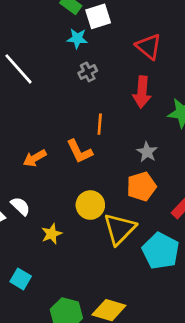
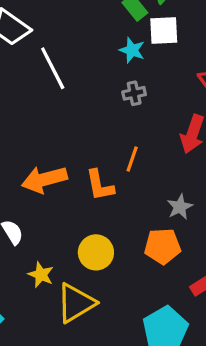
orange arrow: (35, 158) -> (44, 179), size x1.5
yellow triangle: (120, 229) -> (76, 303), moved
yellow star: (52, 234) -> (41, 275), turned 30

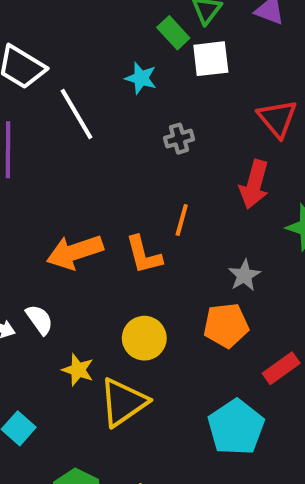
cyan star: (132, 50) -> (141, 78), moved

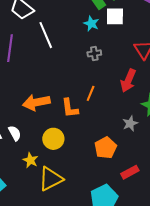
cyan star: (141, 78) -> (91, 24), moved
gray star: (244, 275) -> (130, 123), moved
orange pentagon: (226, 325) -> (106, 148), turned -30
yellow circle: (144, 338) -> (53, 139), moved

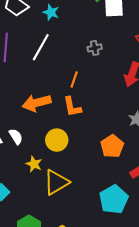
cyan star: (91, 24) -> (51, 12), moved
white line: (46, 35) -> (41, 47), moved, turned 56
orange line: (91, 93) -> (74, 80), moved

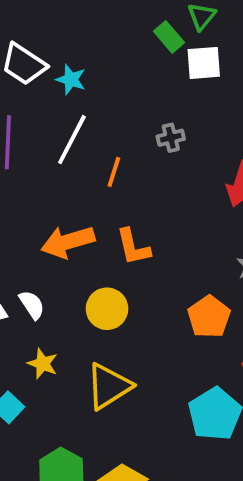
cyan star: (51, 12) -> (71, 80), moved
orange line: (74, 80) -> (114, 172), moved
yellow star: (34, 164) -> (43, 364), moved

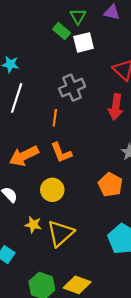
gray cross: (171, 138) -> (72, 88), size x1.6
orange line: (114, 172) -> (55, 118), moved
yellow star: (43, 364) -> (33, 225), moved

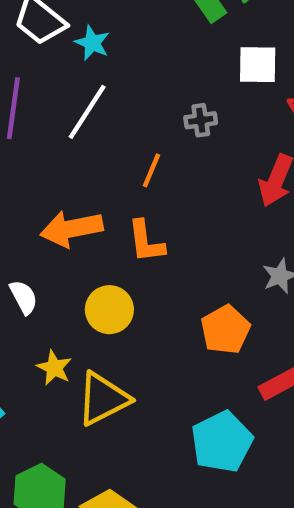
white square: (84, 42) -> (258, 65), moved
gray cross: (72, 88) -> (201, 120), size x0.6

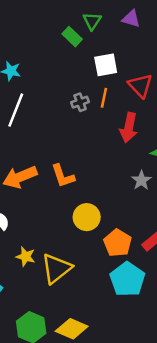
orange line: (151, 170) -> (104, 98), moved
yellow circle: (109, 310) -> (87, 217), moved
orange pentagon: (225, 330) -> (118, 243), moved

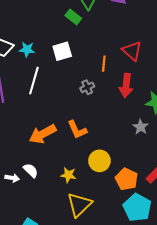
white square: (106, 65) -> (62, 51), moved
gray cross: (80, 102) -> (87, 87), moved
yellow star: (26, 257) -> (68, 175), moved

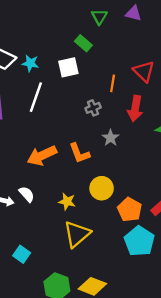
green rectangle: (73, 17) -> (83, 43), moved
gray star: (141, 127) -> (111, 138), moved

